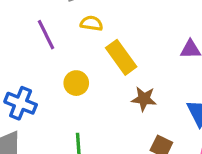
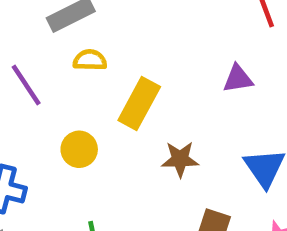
yellow rectangle: (121, 57) -> (139, 104), turned 72

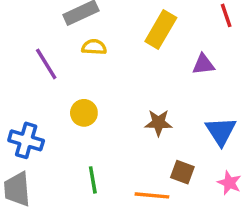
yellow rectangle: (139, 104) -> (161, 29), moved

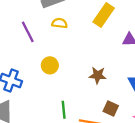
green line: (93, 180) -> (64, 110), moved

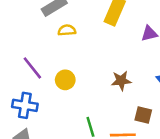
purple line: (28, 32) -> (32, 68), moved

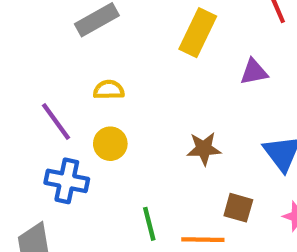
yellow semicircle: (67, 30) -> (109, 90), moved
blue cross: (25, 105) -> (67, 181), moved

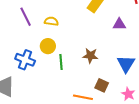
purple line: (56, 121) -> (26, 17), moved
green line: (149, 224) -> (61, 62), moved

